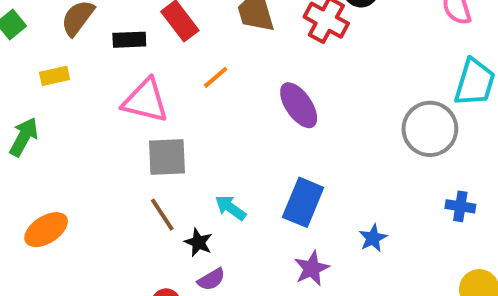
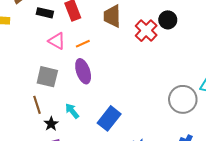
pink triangle: (145, 101) -> (57, 41), moved, size x0.7
purple ellipse: (299, 105) -> (83, 71), moved

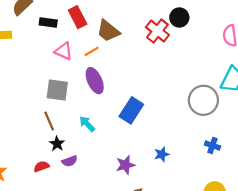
brown trapezoid: (112, 16) -> (108, 31), moved, turned -45
blue rectangle: (109, 118) -> (131, 110), moved
black star: (51, 124) -> (57, 144), moved

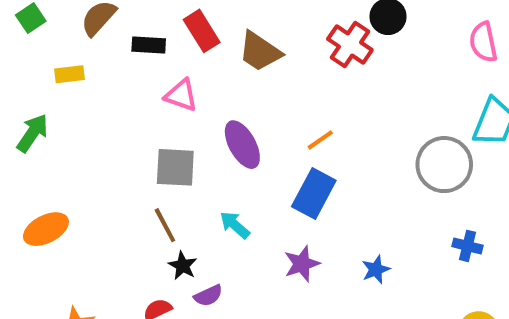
orange line: (92, 51) -> (320, 140), moved
purple star: (125, 165) -> (302, 264), moved

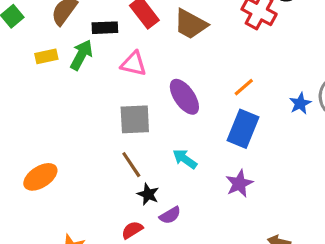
green arrow: (32, 133) -> (81, 55), moved
blue star: (376, 270) -> (300, 103), moved

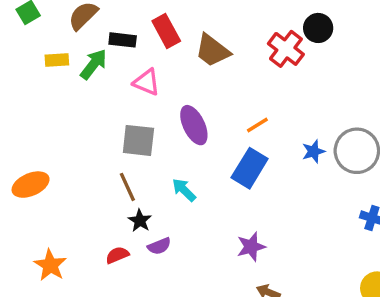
purple star: (239, 184) -> (251, 247), moved

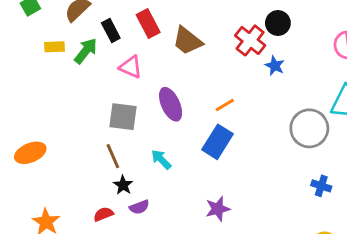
black rectangle: (123, 40) -> (111, 31), turned 55
blue star: (313, 151) -> (275, 66), moved, turned -30

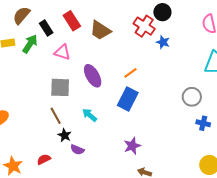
gray circle: (309, 128) -> (192, 97), moved, size x0.7
purple semicircle: (139, 207) -> (77, 150), turned 48
red semicircle: (103, 214) -> (44, 159), moved

